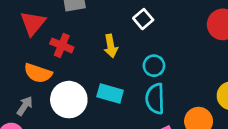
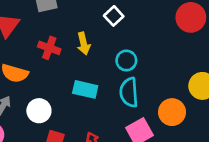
red cross: (62, 45) -> (49, 48), moved
white circle: (69, 100) -> (39, 111), moved, size x0.7

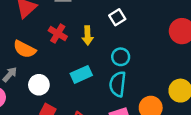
cyan rectangle: (85, 89) -> (81, 74), turned -48

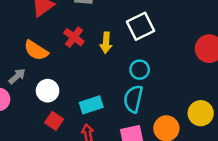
white square: (117, 17) -> (140, 26), size x1.5
cyan rectangle: (81, 74) -> (91, 105), moved

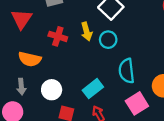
cyan circle: (140, 70) -> (108, 40), moved
gray arrow: (17, 76) -> (21, 87), turned 147

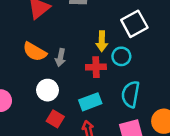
red cross: (58, 36) -> (96, 67), moved, turned -36
gray arrow: (21, 87) -> (60, 58), moved

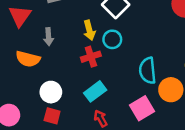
gray arrow: (60, 58) -> (49, 37), moved
cyan semicircle: (131, 94) -> (148, 71), moved
red square: (55, 119) -> (52, 116), moved

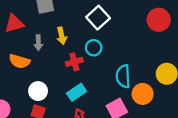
red triangle: (20, 16) -> (14, 23), turned 36
yellow arrow: (89, 30) -> (62, 36), moved

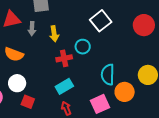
white square: (98, 18) -> (101, 21), moved
gray arrow: (38, 43) -> (32, 29), moved
white circle: (38, 91) -> (17, 83), moved

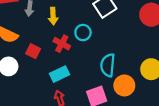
red cross: (64, 58) -> (62, 44), turned 35
red square: (28, 102) -> (33, 51), moved

